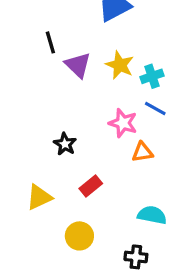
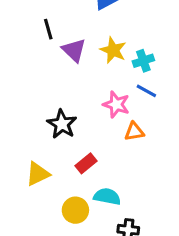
black star: (65, 144) -> (62, 124), size x1.4
cyan semicircle: (152, 215) -> (107, 197), moved

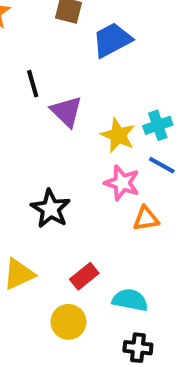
yellow star: (113, 50) -> (118, 135), moved
red rectangle: (86, 163) -> (84, 276), moved
cyan semicircle: (107, 197) -> (130, 300), moved

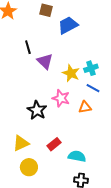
pink star: (122, 183) -> (61, 98), moved
orange triangle: (146, 219) -> (85, 107), moved
yellow circle: (68, 322) -> (29, 167), moved

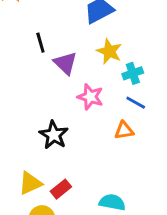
yellow star: (71, 73) -> (109, 51), moved
pink star: (61, 98) -> (90, 97), moved
red rectangle: (54, 144) -> (61, 189), moved

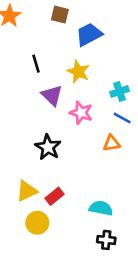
yellow star: (109, 51) -> (78, 72), moved
purple triangle: (65, 63) -> (52, 95), moved

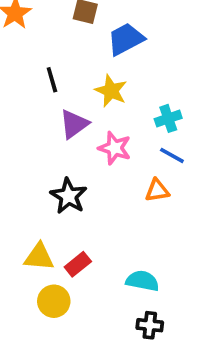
purple triangle: (52, 95) -> (74, 124), turned 40
yellow triangle: (27, 191) -> (39, 257), turned 30

